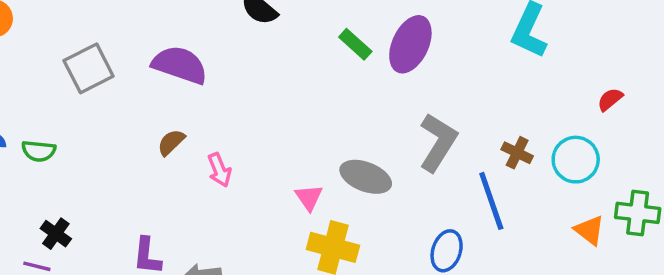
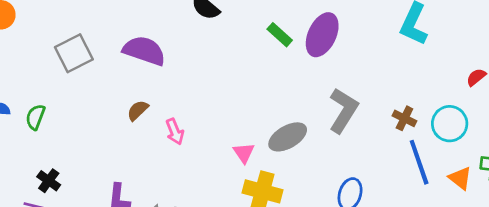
green semicircle: (39, 151) -> (35, 117), turned 105
gray ellipse: (366, 177) -> (288, 137), turned -51
blue line: (491, 201) -> (419, 162), moved

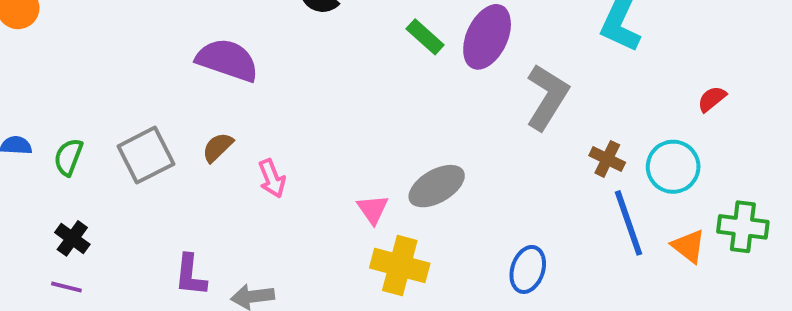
gray square: (74, 53) -> (146, 155), moved
gray L-shape: (343, 110) -> (547, 97), moved
black cross: (49, 181) -> (72, 238), moved

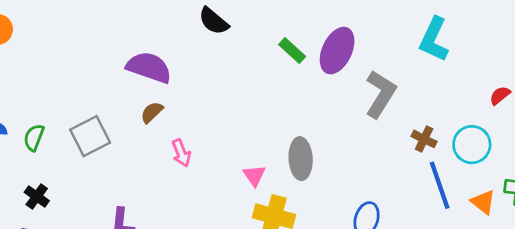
brown semicircle: (218, 147) -> (152, 112), moved
gray ellipse: (437, 186) -> (301, 159), turned -63

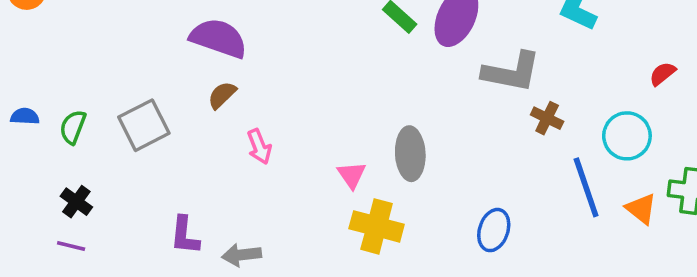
gray L-shape: (381, 94) -> (512, 72), turned 69
brown cross: (424, 139) -> (547, 118), moved

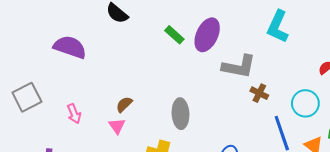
brown semicircle: (222, 95) -> (124, 104), moved
pink arrow: (259, 147) -> (74, 114), moved
pink triangle: (352, 175) -> (117, 126), moved

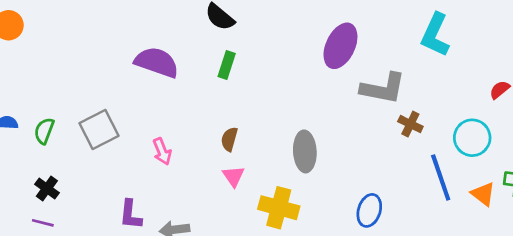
green rectangle: (174, 35) -> (227, 65), moved, turned 66
brown semicircle: (124, 104) -> (229, 139), turned -30
pink triangle: (117, 126) -> (233, 176), moved

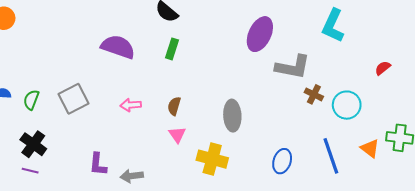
cyan circle: (472, 138) -> (347, 105), moved
pink arrow: (162, 151) -> (131, 105), moved, turned 108
blue line: (441, 178) -> (331, 156), moved
black cross: (47, 188) -> (33, 144), size x1.4

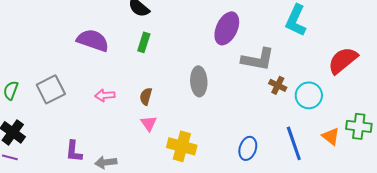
red semicircle: (383, 68) -> (343, 60), size x2.0
gray ellipse: (232, 116) -> (199, 81), moved

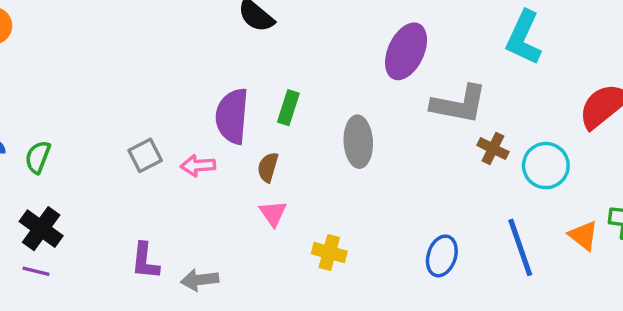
purple semicircle: (93, 40) -> (232, 116), moved, turned -104
green rectangle: (144, 42) -> (288, 108), moved
gray square: (51, 89) -> (145, 155), moved, size x0.7
yellow cross: (182, 146) -> (329, 253), size x0.7

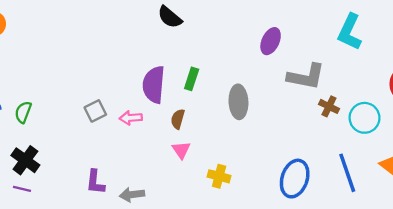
purple ellipse: (406, 51) -> (271, 41), size x0.7
blue ellipse: (442, 256) -> (295, 179), size x1.4

